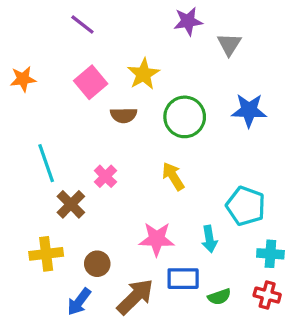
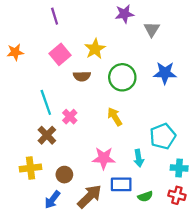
purple line: (82, 25) -> (55, 16), turned 35
cyan line: (46, 163) -> (46, 102), moved
cyan pentagon: (246, 206) -> (163, 136), turned 30

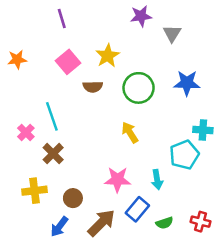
pink cross: (70, 117) -> (26, 132), moved
cyan cross: (179, 168) -> (203, 130), moved
blue rectangle: (121, 184) -> (137, 209), turned -50

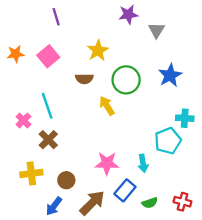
pink square: (68, 62) -> (48, 56), moved
blue star: (187, 83) -> (170, 75), turned -30
yellow arrow: (130, 132) -> (107, 106), moved

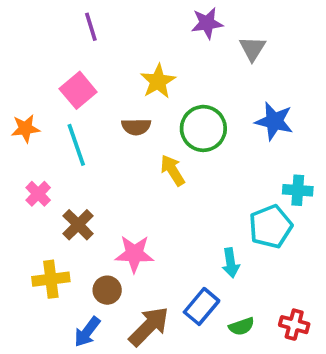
orange star: (16, 54) -> (25, 128), moved
blue star: (170, 75) -> (274, 121), turned -30
cyan line: (47, 106) -> (76, 145), moved
pink star: (107, 163) -> (134, 254), moved

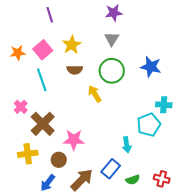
gray triangle: (252, 49) -> (112, 39), moved
yellow star: (158, 81) -> (72, 45), moved
orange star: (25, 128) -> (18, 53), moved
brown cross: (78, 225) -> (43, 124), size x1.4

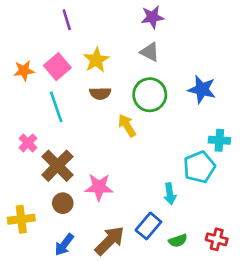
gray triangle: (112, 39) -> (150, 52), turned -35
yellow cross: (28, 154) -> (21, 219), moved
brown circle: (59, 160) -> (63, 203), moved

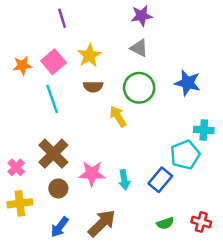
pink cross: (28, 143) -> (16, 167), moved
cyan arrow: (170, 194) -> (124, 180), moved
blue rectangle: (148, 226) -> (160, 180), moved

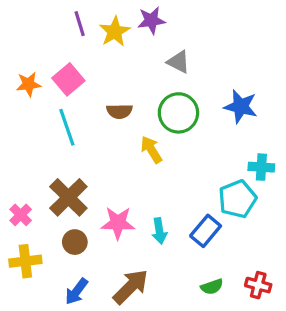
purple star: (142, 16) -> (151, 20), moved
yellow star: (89, 55) -> (115, 32), moved

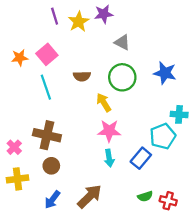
brown cross: (68, 197) -> (47, 135), turned -32
pink star: (118, 223) -> (109, 131), moved
red cross: (258, 285) -> (168, 201), moved

